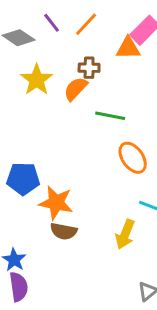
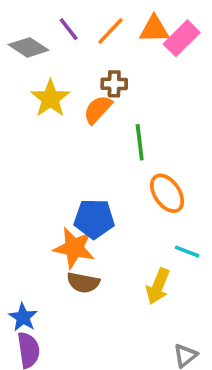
orange triangle: (128, 48) -> (154, 29), moved
green line: (110, 116) -> (140, 142), turned 72
blue pentagon: (23, 179) -> (94, 219), moved

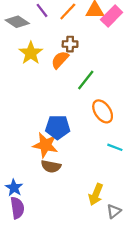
green line: (140, 142) -> (86, 80), turned 45
yellow arrow: (158, 286) -> (96, 194), moved

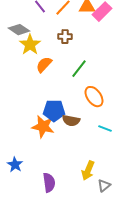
gray diamond: (17, 22) -> (19, 30), moved
orange semicircle: (60, 60) -> (44, 65), moved
brown semicircle: (51, 166) -> (71, 121), moved
purple semicircle: (17, 208) -> (49, 183), moved

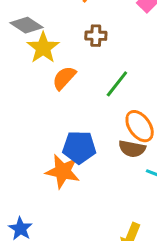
brown semicircle: (71, 121) -> (132, 149), moved

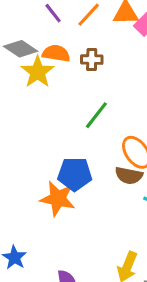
orange semicircle: (64, 78) -> (56, 53), moved, turned 56
green line: (117, 84) -> (96, 115), moved

